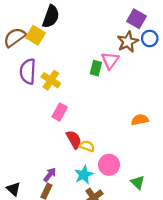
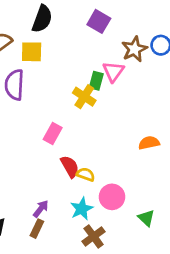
purple square: (137, 19) -> (99, 21), moved
yellow square: (35, 35) -> (32, 52), moved, turned -30
yellow cross: (51, 80) -> (84, 97), moved

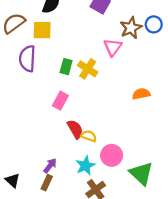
green rectangle: (96, 81) -> (66, 67), moved
orange semicircle: (149, 143) -> (141, 94), moved
green triangle: (146, 218) -> (141, 174), size x1.6

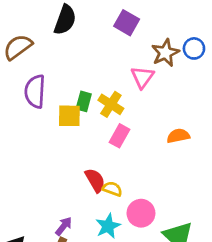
yellow square: (42, 30) -> (69, 116), moved
pink rectangle: (60, 101) -> (119, 136), moved

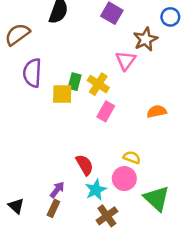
blue circle: (194, 48) -> (170, 17), moved
red semicircle: (95, 180) -> (85, 165), moved
yellow semicircle: (112, 189) -> (132, 157), moved

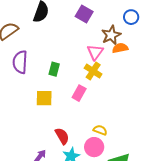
yellow cross: (98, 84) -> (93, 71), moved
yellow square: (62, 94) -> (44, 98), moved
orange semicircle: (157, 111) -> (120, 48), moved

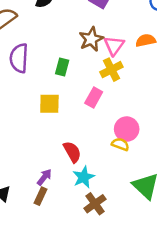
brown star: (111, 35) -> (91, 39), moved
yellow cross: (93, 71) -> (111, 70), turned 30
pink circle: (94, 147) -> (127, 129), moved

